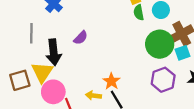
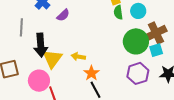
purple semicircle: (81, 38) -> (63, 15), moved
yellow triangle: (42, 72) -> (52, 59), moved
yellow arrow: (93, 96) -> (78, 57), moved

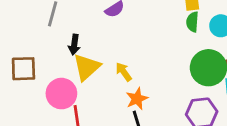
black arrow: (41, 45) -> (74, 45), size x0.6
yellow arrow: (78, 57) -> (124, 72), turned 32

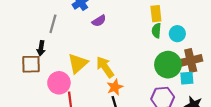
black arrow: (74, 45) -> (41, 48), moved
yellow arrow: (124, 72) -> (105, 67), size x1.5

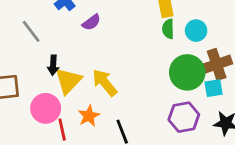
gray line: (53, 24) -> (31, 31), turned -48
black arrow: (41, 48) -> (53, 65), moved
orange star: (115, 87) -> (89, 116), moved

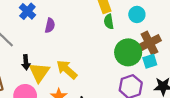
purple semicircle: (91, 22) -> (50, 25), turned -32
cyan circle: (196, 31) -> (137, 14), moved

